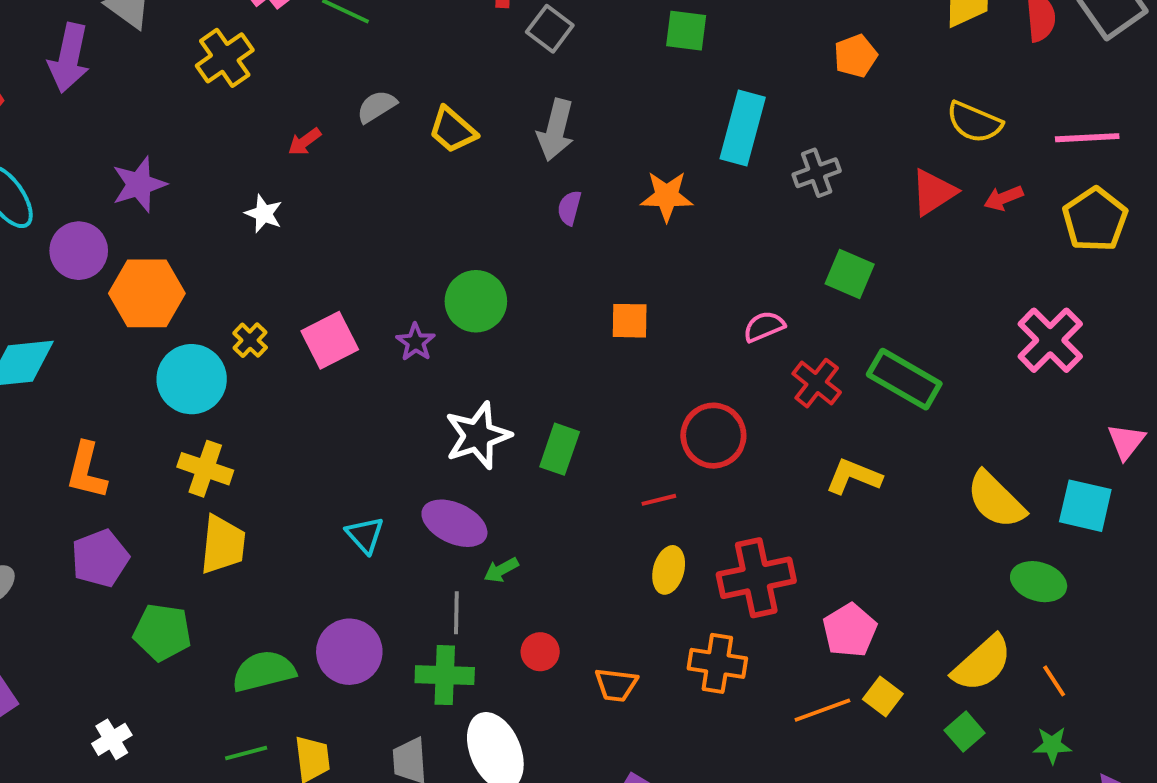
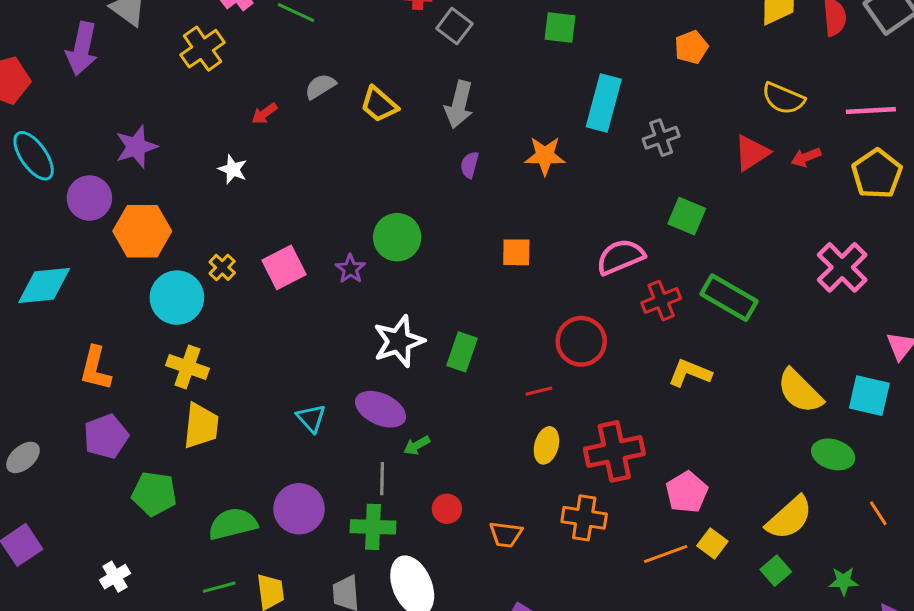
pink semicircle: (764, 327) -> (620, 257), size x1.5
red cross: (817, 383) -> (661, 301), turned 30
orange line: (1054, 681) -> (878, 513), moved

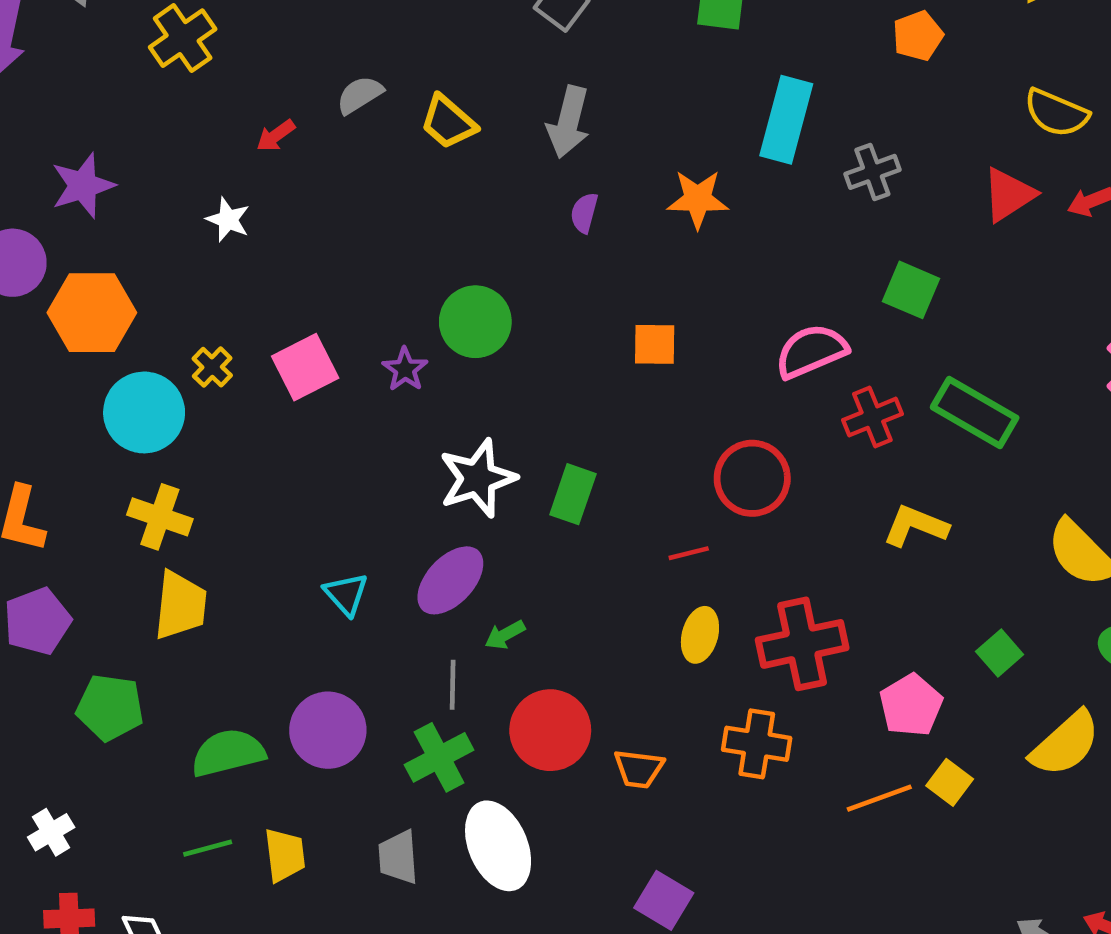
purple ellipse: (381, 409) -> (450, 580), turned -72
red circle: (447, 509) -> (550, 730), size x1.8
green cross: (373, 527) -> (439, 757), turned -30
green square: (776, 571) -> (1000, 653), moved

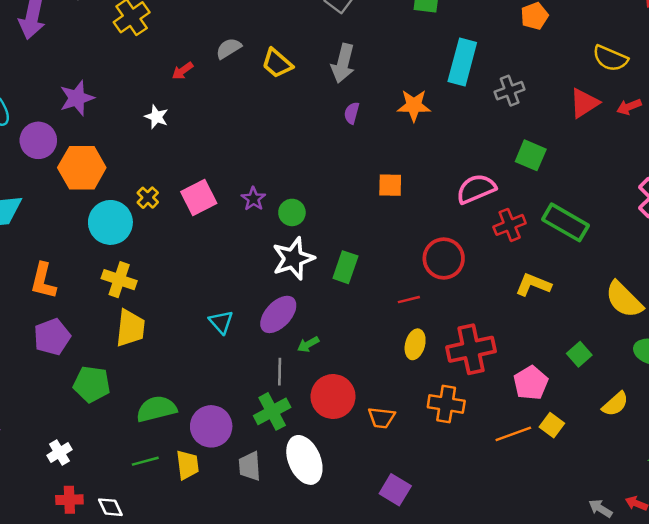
green circle: (475, 322) -> (292, 212), moved, size x0.7
purple circle: (328, 730) -> (211, 426), moved
yellow semicircle: (1065, 744) -> (615, 404), size x0.7

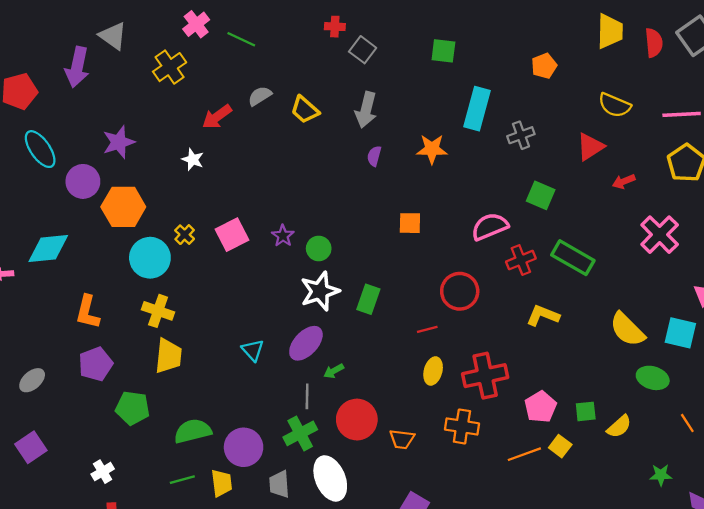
red arrow: (183, 71) -> (217, 117), size x1.5
red arrow: (629, 107) -> (624, 181), moved
green square: (579, 354) -> (586, 411), moved, turned 35

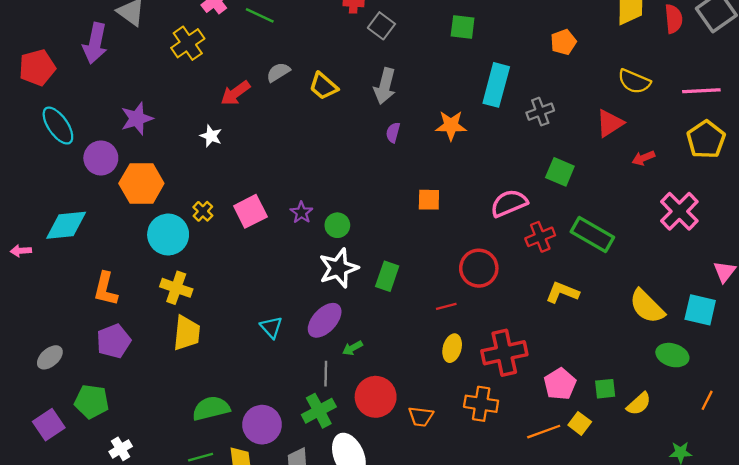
green pentagon: (133, 408) -> (92, 401), moved
orange line: (687, 423) -> (707, 400), turned 60

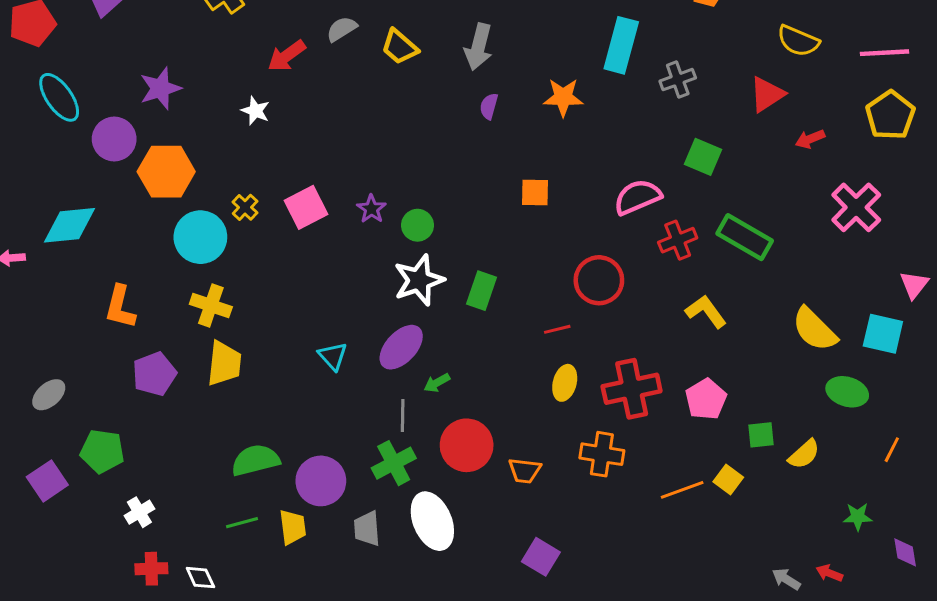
yellow L-shape: (562, 292) -> (706, 311), turned 32
purple pentagon: (114, 341) -> (154, 374), moved
pink pentagon: (560, 384) -> (706, 399), moved

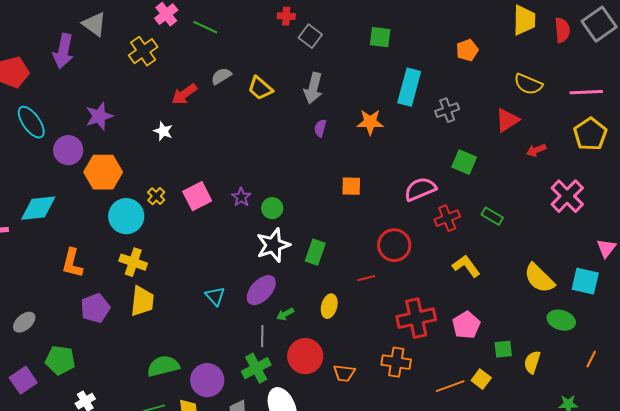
green rectangle: (745, 237) -> (492, 216), size x0.6
yellow ellipse: (565, 383) -> (329, 306), moved
yellow semicircle: (804, 454) -> (532, 362), turned 150

